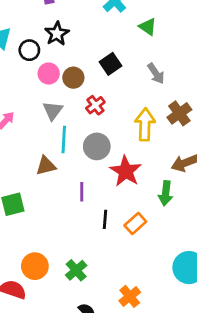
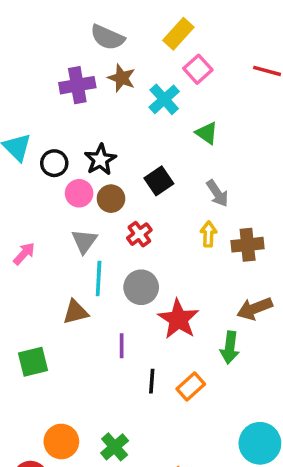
black star: (57, 34) -> (100, 160), moved
brown cross: (179, 113) -> (248, 245), turned 30
yellow arrow: (145, 124) -> (209, 234), moved, size x0.6

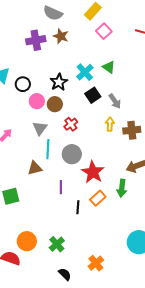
cyan cross: (164, 99) -> (85, 72), moved
black star: (100, 160) -> (59, 82), moved
black square: (159, 181) -> (93, 95), moved
orange rectangle: (191, 387) -> (98, 198), moved

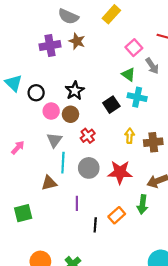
pink square: (104, 31) -> (134, 48), moved
cyan cross: (85, 72) -> (137, 97), moved, turned -36
gray arrow: (115, 101) -> (152, 66), moved
red star: (93, 172) -> (120, 172), moved, turned -30

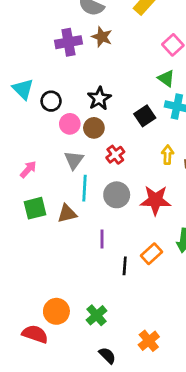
green square: (23, 213) -> (35, 208), moved

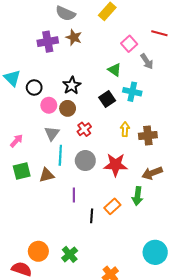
green triangle: (166, 78) -> (115, 70), moved

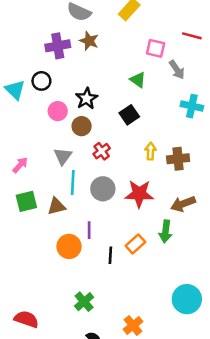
pink square: (129, 44) -> (156, 48), turned -35
black circle: (34, 88) -> (41, 81), moved
cyan cross: (132, 92) -> (192, 106), moved
pink circle: (49, 105) -> (58, 111), moved
orange circle: (38, 251) -> (69, 246), moved

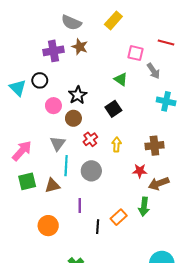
yellow arrow: (150, 151) -> (117, 145), moved
pink arrow: (20, 165) -> (22, 151), size x1.5
red star: (139, 194) -> (140, 171), moved, size x0.6
orange circle: (69, 246) -> (48, 226), moved

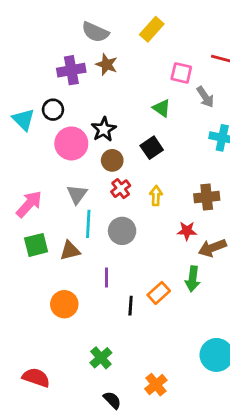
pink circle: (53, 106) -> (71, 143), size x1.5
brown circle: (73, 118) -> (112, 160), moved

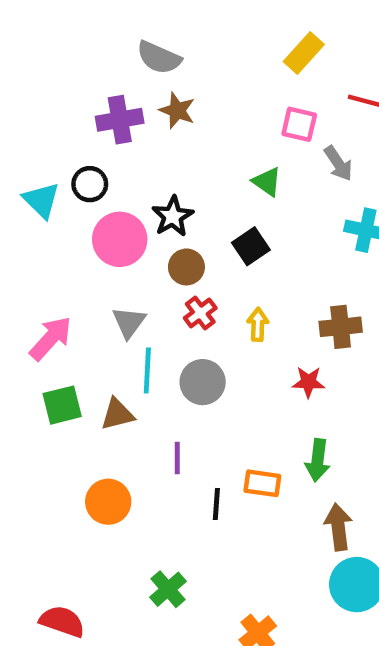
yellow rectangle: (152, 29) -> (304, 53), moved
brown arrow: (212, 248) -> (338, 527), moved, turned 104
orange rectangle: (159, 293) -> (262, 483), turned 50

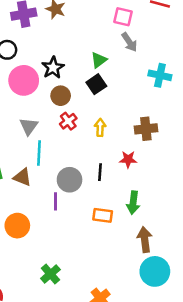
gray arrow: (338, 163) -> (129, 42), moved
green triangle: (267, 182) -> (99, 60), moved, turned 48
gray circle: (203, 382) -> (70, 180), moved
brown triangle: (117, 414) -> (22, 177), turned 36
black line: (216, 504) -> (100, 172), moved

